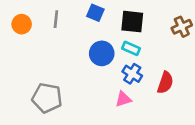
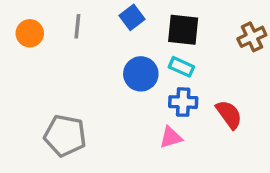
blue square: (95, 13) -> (132, 17), turned 30
blue cross: (132, 74) -> (183, 102), turned -30
red semicircle: (165, 83) -> (229, 114), turned -55

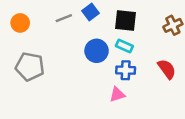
gray line: (77, 26) -> (64, 18), moved, turned 63
red semicircle: (229, 114) -> (167, 69), moved
gray pentagon: (65, 136) -> (30, 67), moved

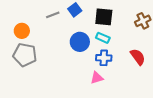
orange circle: (20, 23) -> (22, 31), moved

